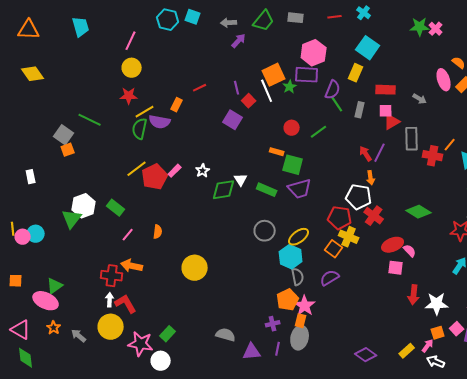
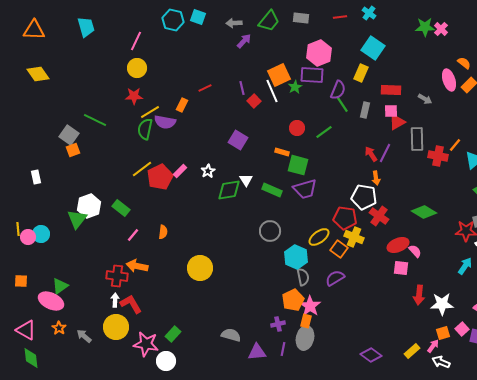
purple square: (233, 120) -> (238, 140), moved
yellow ellipse: (299, 237) -> (319, 237), moved

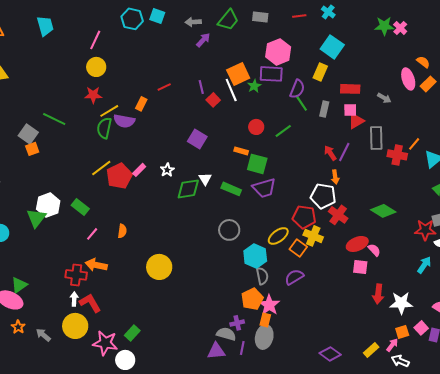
gray semicircle: (231, 335) -> (226, 334), moved

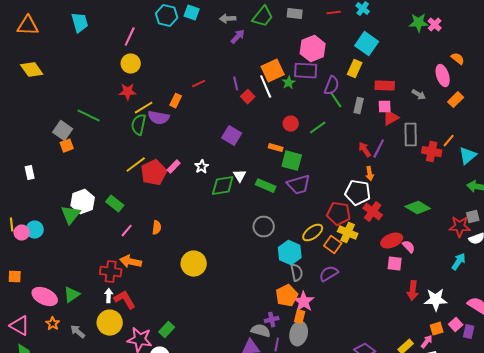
orange rectangle: (428, 84) -> (456, 100), moved
green triangle: (19, 285) -> (72, 295), moved

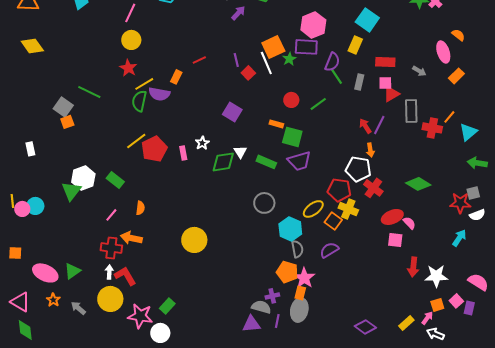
red star: (128, 92) -> (128, 68), turned 30
pink rectangle: (174, 167) -> (183, 153), moved, turned -56
orange semicircle: (157, 228) -> (140, 208), moved
pink line: (127, 231) -> (111, 215), moved
orange pentagon: (287, 296) -> (287, 272), turned -30

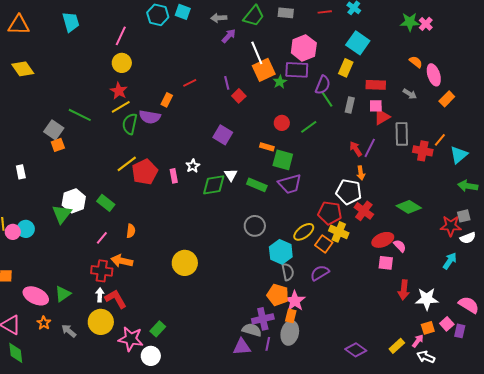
orange semicircle: (458, 35) -> (416, 62), moved
white line: (266, 63) -> (257, 53), moved
yellow line: (144, 84) -> (121, 107), moved
purple cross: (272, 296) -> (263, 319), size x1.5

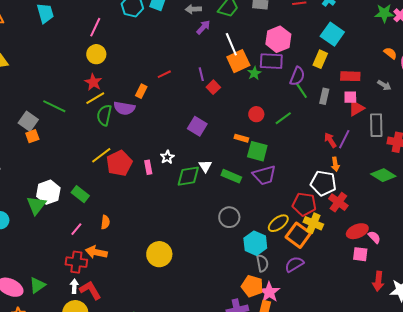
green diamond: (409, 207) -> (383, 175), moved
orange square: (324, 244) -> (298, 235), size x1.4

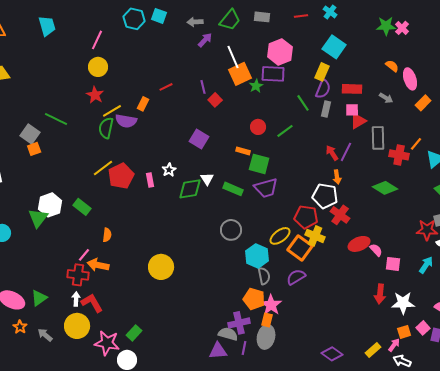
purple semicircle: (297, 76) -> (323, 89), moved
yellow line: (95, 98) -> (112, 111), moved
pink line: (76, 229) -> (84, 255), moved
pink square: (360, 254) -> (393, 264), moved

